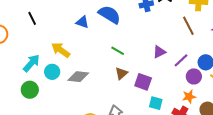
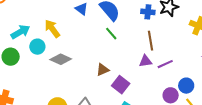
brown line: (188, 26) -> (151, 41), moved
green line: (118, 51) -> (111, 34), moved
purple line: (181, 60) -> (165, 64), moved

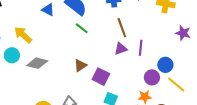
purple line: (165, 64) -> (141, 48), turned -49

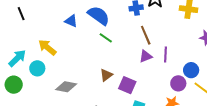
gray diamond: (37, 63) -> (66, 87), moved

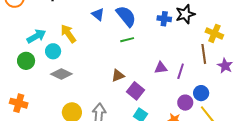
brown line: (146, 35) -> (204, 54), moved
green line: (106, 38) -> (127, 40), turned -64
gray diamond: (66, 87) -> (61, 74), moved

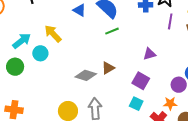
purple line: (181, 71) -> (170, 21), moved
gray diamond: (61, 74) -> (86, 75), moved
purple square: (136, 91) -> (141, 81), moved

